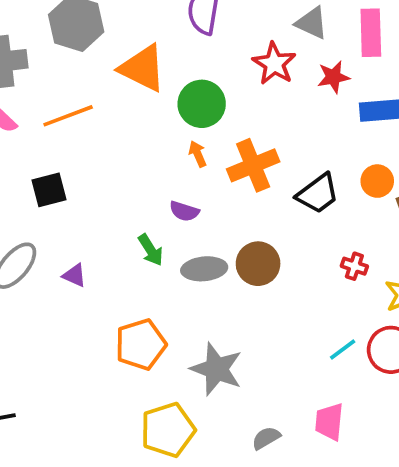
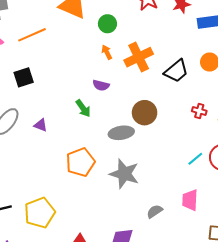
green circle: (202, 104) -> (107, 24), size x0.7
gray ellipse: (204, 269) -> (121, 133), moved
yellow pentagon: (168, 430) -> (40, 213), moved

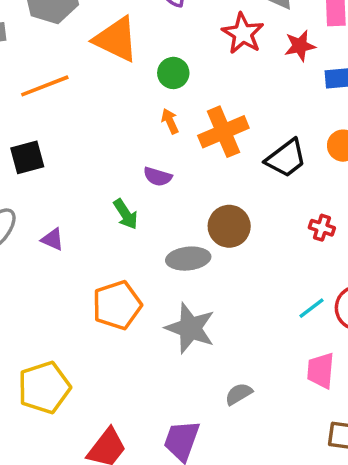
pink trapezoid: (190, 200) -> (321, 370), moved

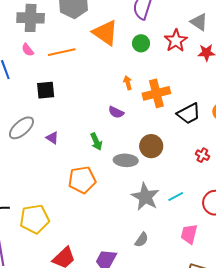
green circle: (173, 73) -> (141, 43), moved
green arrow: (126, 214) -> (96, 142), moved
cyan line: (312, 308) -> (176, 197), moved
gray star: (190, 328) -> (145, 197), moved
gray semicircle: (239, 394) -> (142, 240), turned 147

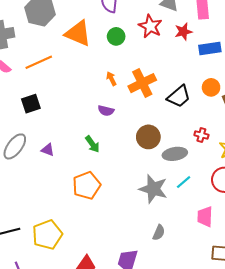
gray ellipse: (126, 160) -> (175, 154), moved

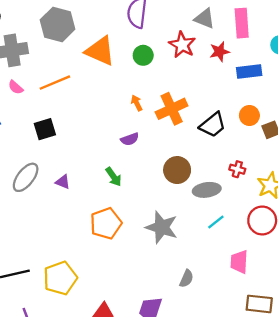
purple semicircle: (106, 111) -> (130, 139), turned -35
gray star: (153, 189) -> (162, 227), moved

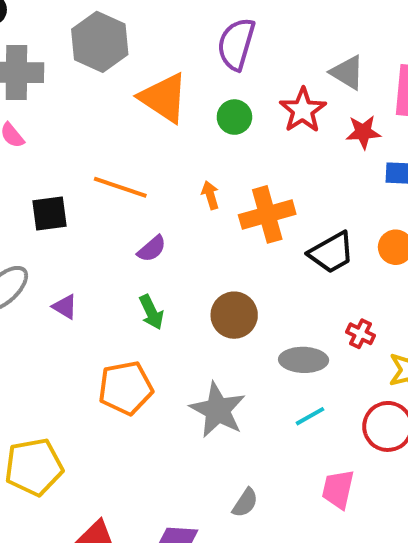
orange line: (55, 83) -> (120, 187), moved, turned 32
purple semicircle: (130, 139) -> (152, 249), moved, turned -30
brown circle: (177, 170) -> (234, 315), moved

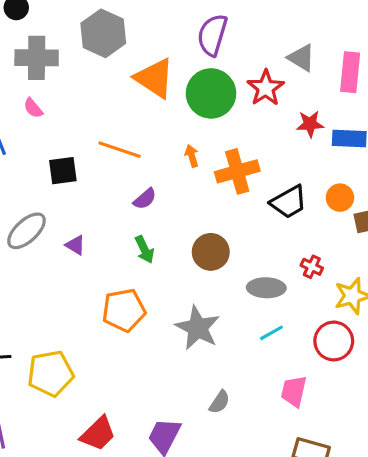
green circle: (234, 117) -> (211, 93), size x1.8
red star: (363, 132) -> (310, 124), moved

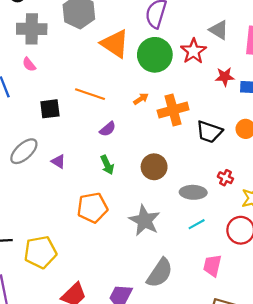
orange arrow: (192, 156) -> (141, 99), turned 72
black trapezoid: (289, 202) -> (209, 132), turned 48
gray semicircle: (220, 402) -> (160, 273), size x1.8

